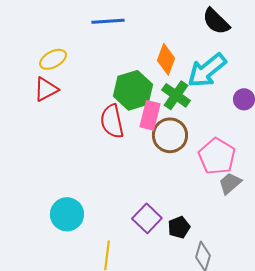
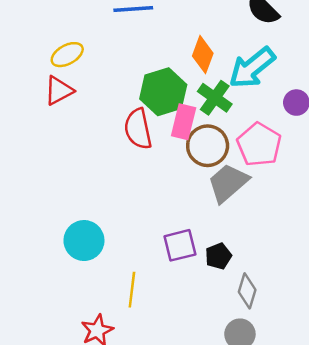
pink pentagon: (217, 156) -> (259, 145), moved
gray trapezoid: (230, 183) -> (228, 183), moved, size x1.5
purple square: (147, 218) -> (180, 245), turned 32

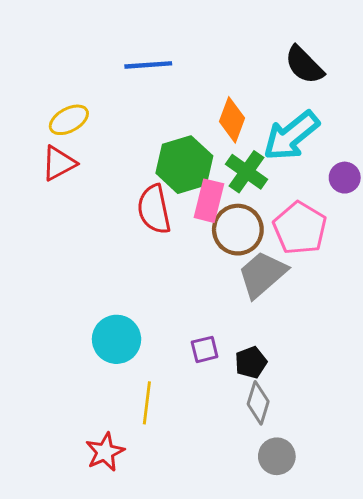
cyan circle: (84, 241) -> (117, 339), moved
purple square: (180, 245) -> (205, 349), size x0.7
gray diamond: (247, 291) -> (258, 403), moved

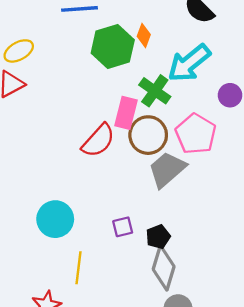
orange diamond: (232, 120) -> (144, 35), moved, size x0.7
green hexagon: (184, 165) -> (113, 47), moved
red semicircle: (154, 209) -> (98, 141), moved, turned -126
gray diamond: (258, 403) -> (164, 268), size x1.4

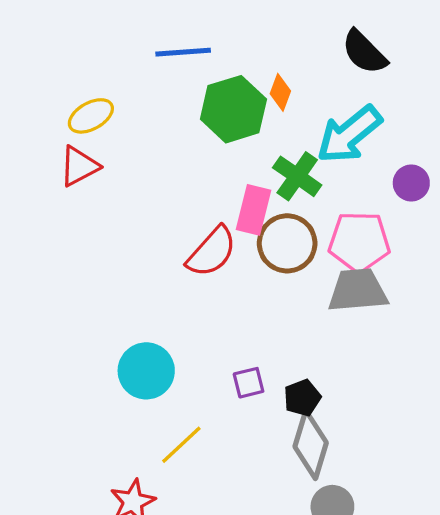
pink pentagon: (196, 134) -> (359, 242), turned -30
gray trapezoid: (167, 169) -> (358, 290), moved, turned 36
yellow line: (78, 268) -> (181, 445), turned 40

